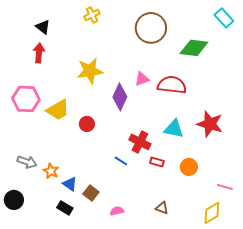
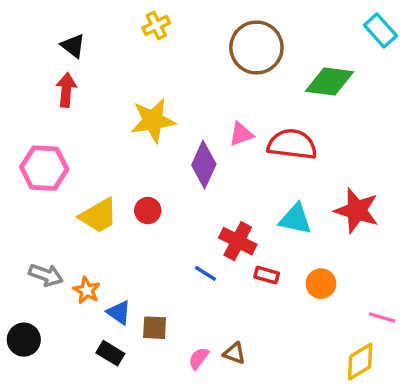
yellow trapezoid: (58, 110) -> (99, 216), moved
brown square: (91, 193) -> (155, 328), turned -35
brown triangle: (162, 208) -> (234, 353), moved
pink semicircle: (117, 211) -> (199, 358), turned -40

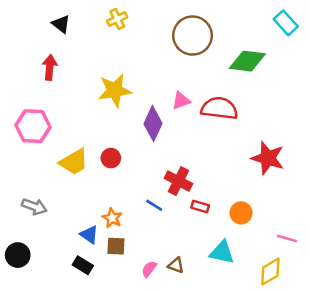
black triangle: (73, 46) -> (61, 24), moved
cyan triangle: (296, 219) -> (222, 252), moved
orange star: (87, 290) -> (112, 218), moved

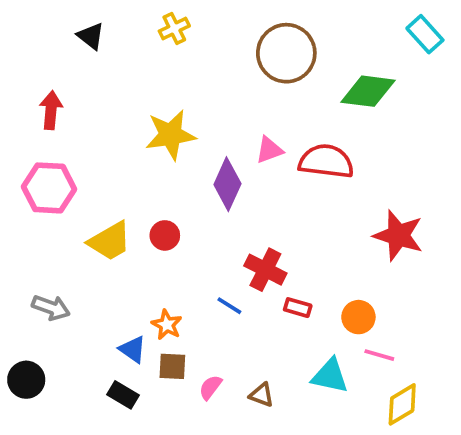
red arrow: (50, 67) -> (51, 110), moved
pink line: (287, 238) -> (379, 355), moved
pink semicircle: (149, 269) -> (210, 387), moved

